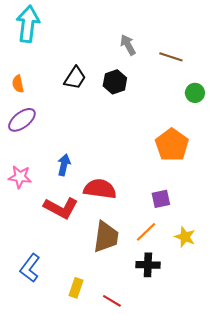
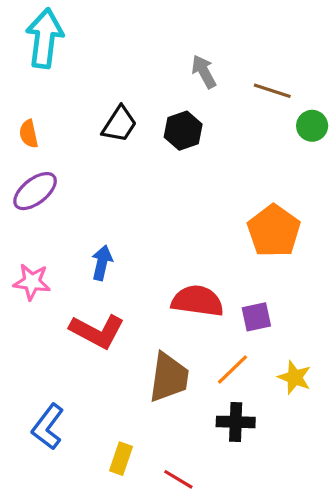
green circle: (195, 93) -> (312, 126), moved
red semicircle: (100, 189) -> (197, 301), moved

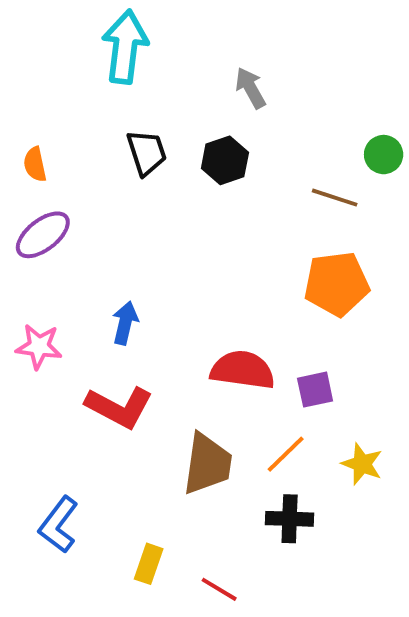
cyan arrow: (45, 38) -> (125, 47), moved
brown line: (272, 91) -> (335, 198), moved
black trapezoid: (119, 124) -> (147, 153), turned -51
orange pentagon: (274, 231) -> (337, 284), turned 30

